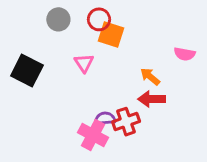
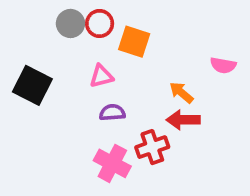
red circle: (99, 19) -> (100, 23), moved
pink triangle: (84, 63) -> (101, 76), turned 50
purple semicircle: (105, 119) -> (112, 113), moved

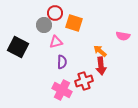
gray circle: (70, 23) -> (44, 25), moved
purple semicircle: (112, 113) -> (62, 62), turned 96
red arrow: (183, 120) -> (101, 66), turned -96

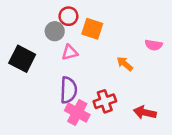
purple semicircle: (62, 62) -> (68, 90), moved, size x1.5
red arrow: (101, 66) -> (145, 113), moved, turned 108

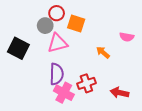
pink triangle: (70, 52) -> (58, 43), size x1.5

